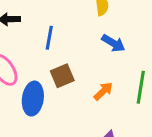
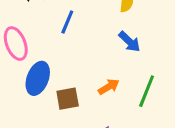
brown square: (62, 76) -> (68, 99), moved

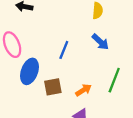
blue line: (67, 22) -> (64, 50), moved
orange arrow: (109, 87) -> (83, 90), moved

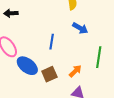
blue ellipse: (29, 71) -> (27, 66), turned -60

